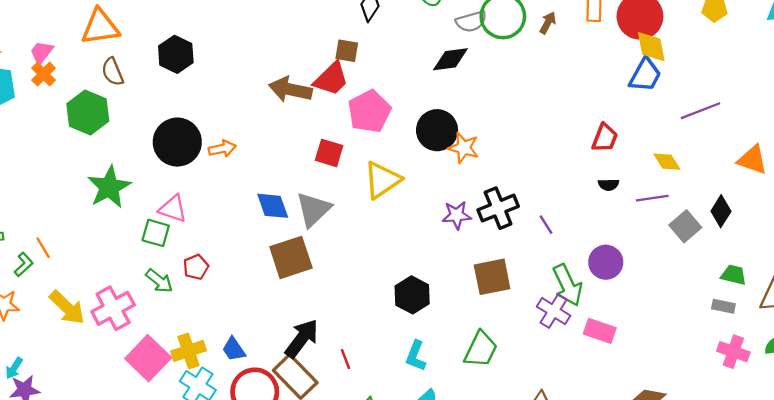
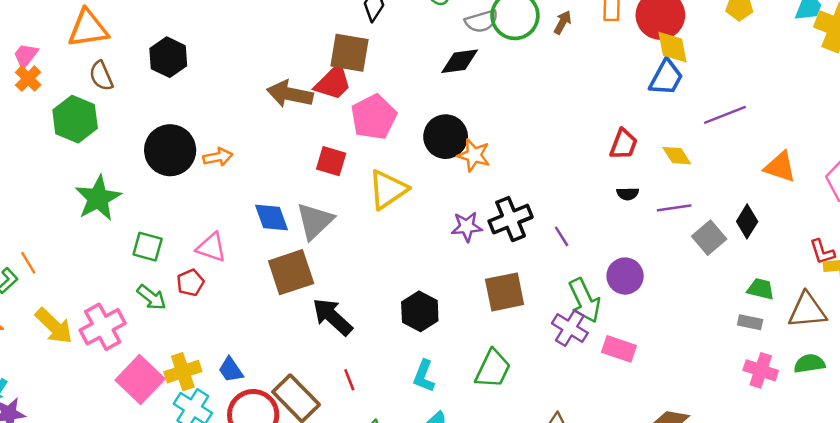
brown square: (347, 51) -> (350, 53), size x1.6
yellow diamond: (667, 162) -> (677, 156), moved
pink triangle: (173, 209) -> (211, 247), moved
black arrow: (302, 339) -> (332, 317), moved, turned -84

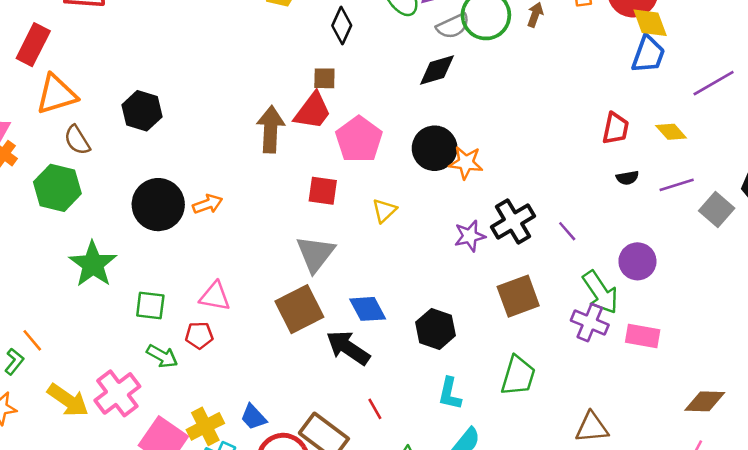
brown square: (350, 53) -> (324, 78), size x0.6
brown arrow: (290, 94) -> (271, 129), turned 90
yellow triangle: (388, 190) -> (384, 211), size x0.6
blue diamond: (272, 217) -> (368, 309), moved
red pentagon: (190, 283) -> (199, 335), turned 30

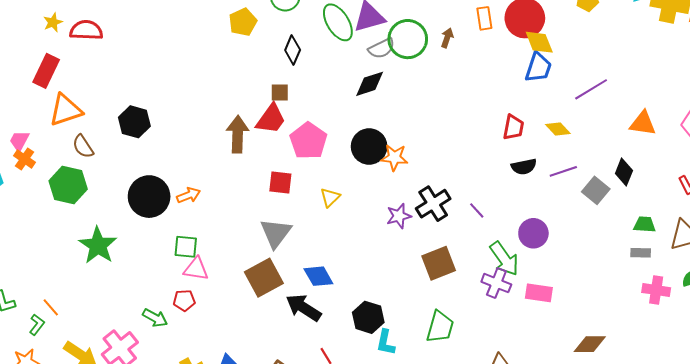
black semicircle: (627, 178) -> (524, 167), size x1.4
green square: (150, 306) -> (186, 247), moved
black hexagon: (436, 329) -> (368, 317), moved

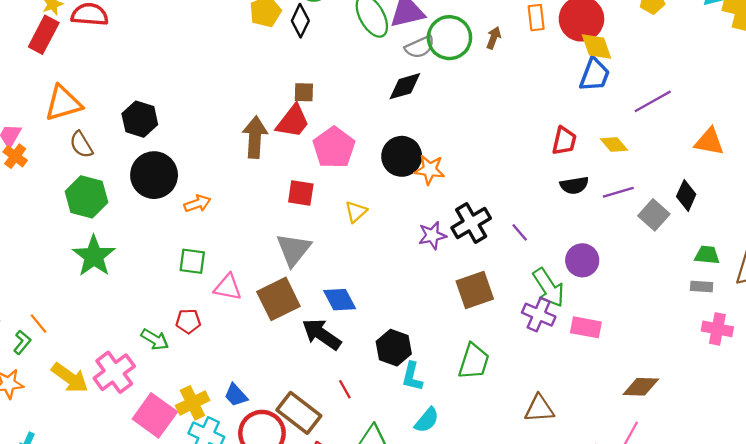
black diamond: (293, 50) -> (300, 21), moved
red rectangle: (46, 71) -> (44, 35), moved
green hexagon: (68, 185) -> (87, 197), moved
black circle: (149, 197) -> (154, 175), moved
pink triangle: (196, 269) -> (228, 287), moved

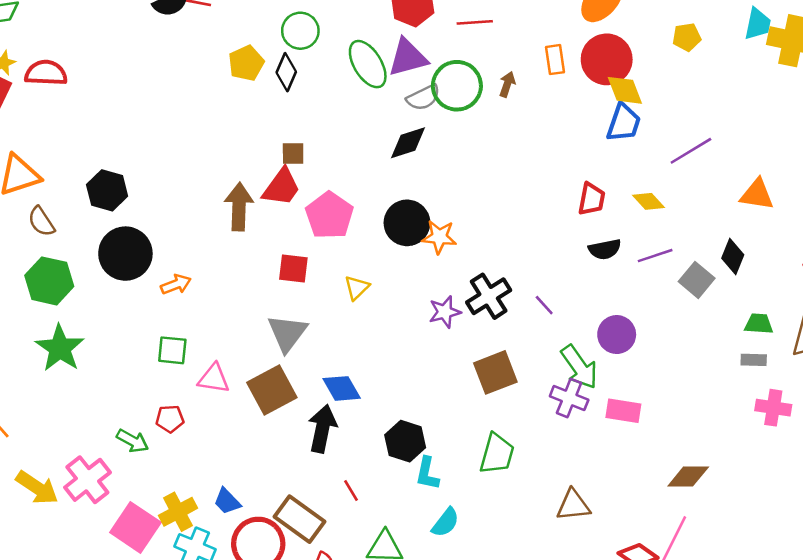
black arrow: (322, 334) -> (322, 429), turned 69

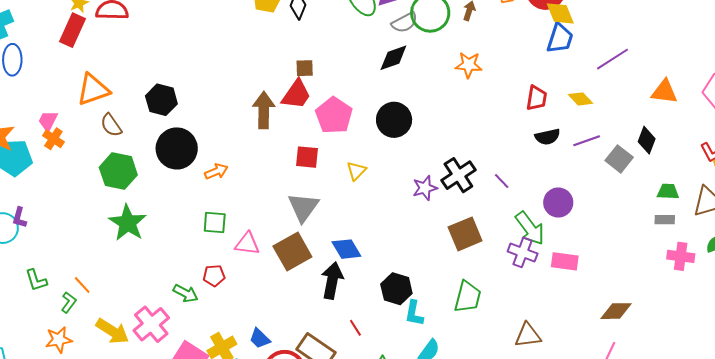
orange star: (439, 237) -> (469, 65), moved

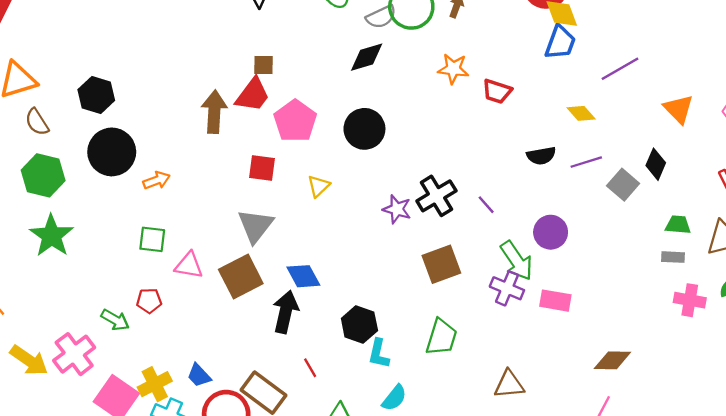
orange triangle: (664, 92) -> (679, 109), turned 36
red trapezoid: (536, 98) -> (497, 91), moved, turned 96
purple star: (425, 188) -> (397, 209), turned 30

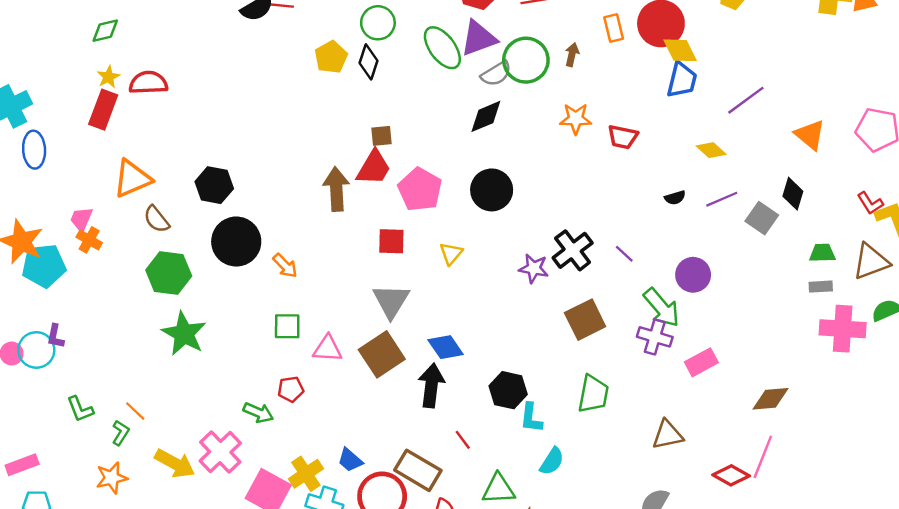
black semicircle: (541, 156) -> (675, 198), size x0.7
orange arrow: (156, 180) -> (285, 266), turned 72
pink cross: (690, 300) -> (843, 329), size x1.4
pink rectangle: (555, 301) -> (701, 362), moved, turned -32

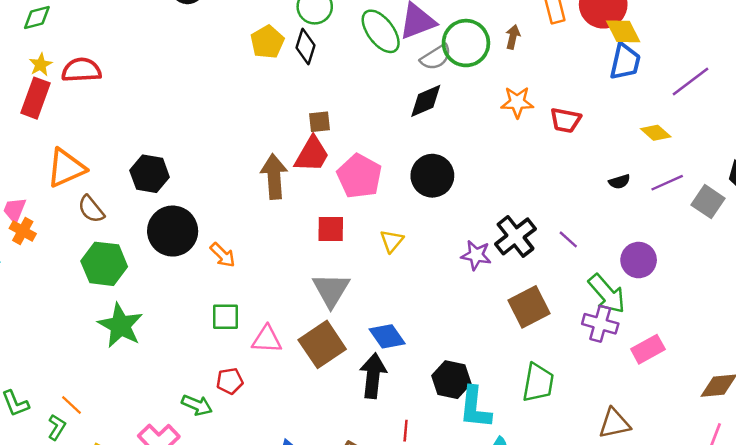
cyan L-shape: (531, 418) -> (475, 408), size x1.4
red line: (463, 440) -> (406, 431), turned 42

